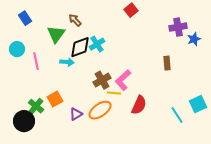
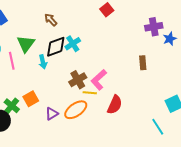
green triangle: (56, 34) -> (26, 44), moved
cyan arrow: (67, 62) -> (43, 62), turned 72
cyan line: (177, 115) -> (158, 127), moved

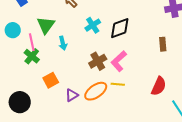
black diamond: (56, 47) -> (120, 28), moved
yellow line: (90, 93) -> (118, 84), moved
red semicircle: (115, 105) -> (159, 86), moved
green cross: (12, 106) -> (32, 56), moved

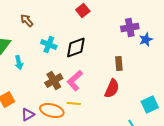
cyan cross: (93, 25) -> (49, 45), turned -35
red semicircle: (159, 86) -> (112, 89), moved
orange ellipse: (96, 91) -> (52, 111), turned 50

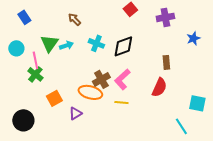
purple cross: (130, 28) -> (165, 17), moved
cyan arrow: (19, 63) -> (66, 45), moved, turned -96
cyan square: (150, 105) -> (197, 103), turned 36
orange ellipse: (52, 111) -> (90, 92), moved

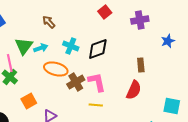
pink L-shape: (122, 79) -> (97, 82), turned 120
orange ellipse: (90, 92) -> (56, 69), moved

